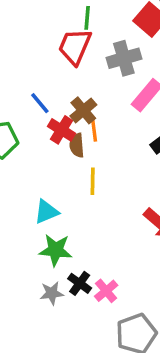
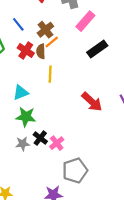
red cross: (62, 130) -> (26, 50), moved
orange line: (94, 130) -> (52, 42), turned 56

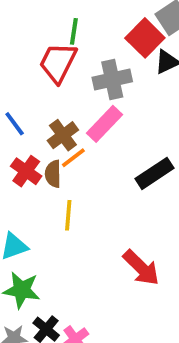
pink rectangle: (85, 21) -> (105, 124), moved

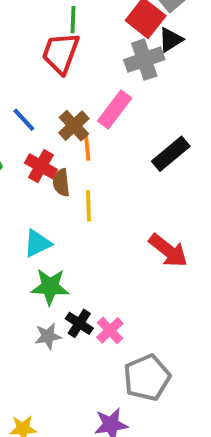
gray cross: (112, 79) -> (144, 60), moved
orange line: (73, 158) -> (87, 147), turned -52
brown semicircle: (53, 174) -> (61, 183), moved

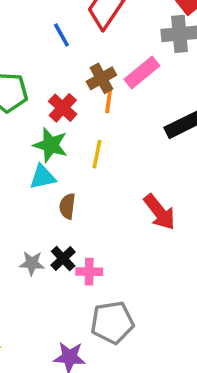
blue line: (24, 120) -> (61, 35), moved
brown semicircle: (61, 183) -> (67, 206), moved
green star: (50, 287) -> (51, 145), moved
pink cross: (110, 330) -> (89, 272), turned 30

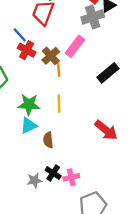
red cross: (63, 108) -> (27, 50), moved

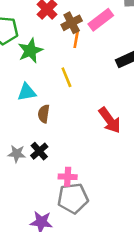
yellow line: (59, 103) -> (66, 77), turned -36
green star: (29, 104) -> (30, 51), moved, turned 30
pink cross: (71, 177) -> (68, 177), moved

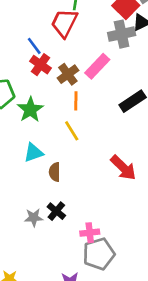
orange line: (76, 39) -> (76, 101), moved

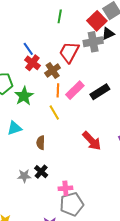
red trapezoid: (64, 23) -> (69, 52), moved
pink rectangle: (97, 66) -> (75, 90), moved
cyan triangle: (34, 153) -> (14, 128), moved

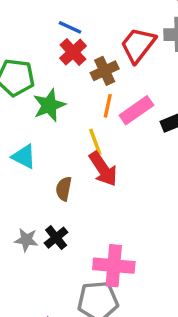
blue line: (28, 49) -> (70, 27), turned -40
cyan triangle: (14, 128) -> (24, 157), turned 35
red arrow: (92, 141) -> (103, 169), moved
pink cross: (65, 188) -> (114, 266), moved, size x1.6

